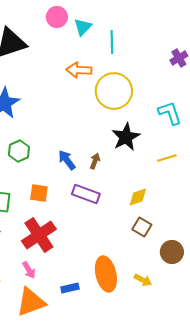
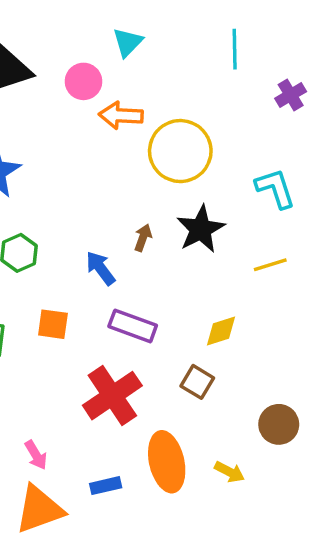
pink circle: (57, 17) -> (83, 81), moved
cyan line: (112, 42) -> (235, 49), moved
brown arrow: (95, 161) -> (143, 238), moved
brown square: (142, 227) -> (197, 382), moved
red cross: (39, 235) -> (112, 396), moved

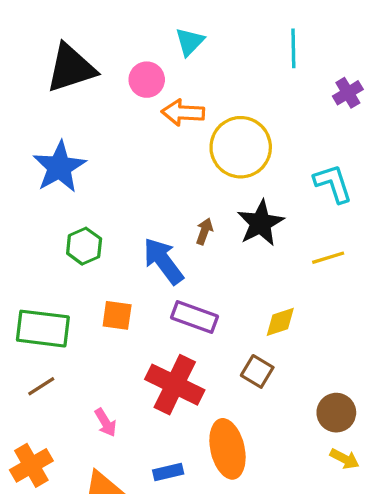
blue arrow: (100, 268) -> (163, 261), size x1.4
red cross: (112, 396) -> (175, 385), turned -30
pink arrow: (36, 455) -> (106, 422), moved
yellow arrow: (230, 472) -> (345, 459), moved

